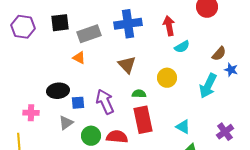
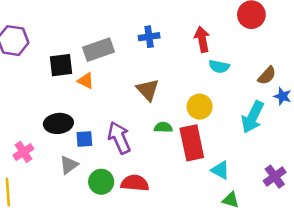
black square: (60, 23) -> (61, 65), moved
blue cross: (128, 24) -> (149, 37), size x0.6
cyan semicircle: (182, 47) -> (219, 66), turned 42
pink cross: (31, 113) -> (23, 152), turned -35
red rectangle: (143, 120) -> (192, 143), moved

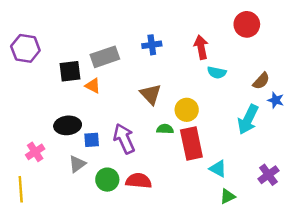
yellow circle: (200, 107) -> (187, 110), moved
green triangle: (231, 200) -> (228, 196), turned -42

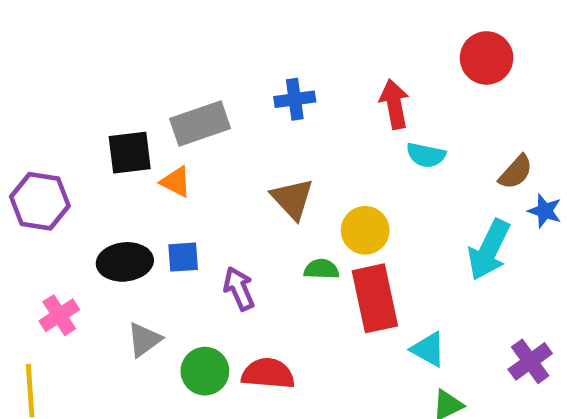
purple hexagon: (25, 48) -> (40, 201), moved
purple arrow: (124, 139) -> (239, 289), size x0.7
blue square: (92, 140) -> (183, 257), moved

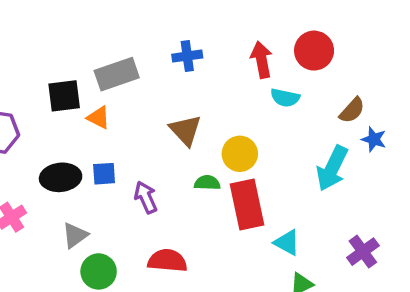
red circle: (487, 58) -> (314, 51), moved
green circle: (205, 371) -> (99, 271), moved

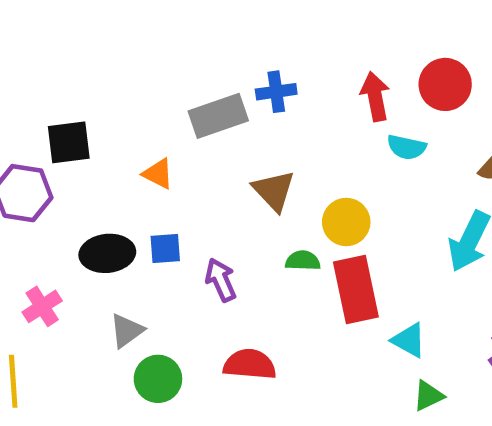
gray rectangle: (117, 74) -> (218, 116), moved
black square: (64, 96) -> (69, 142), moved

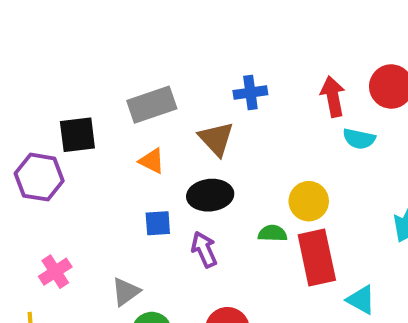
gray rectangle: (218, 116) -> (152, 105), moved
brown triangle: (274, 191) -> (216, 139), moved
black ellipse: (107, 253) -> (210, 195), moved

